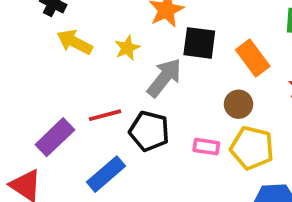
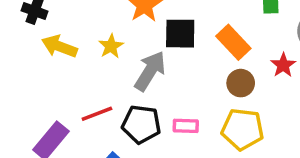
brown circle: (238, 104) -> (241, 83), moved
pink rectangle: (206, 147) -> (186, 126), moved

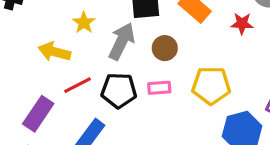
yellow arrow: (59, 46) -> (54, 52), moved
red star: (283, 65) -> (242, 24), turned -30
brown circle: (241, 83) -> (165, 48), moved

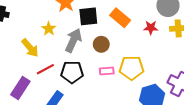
yellow arrow: (54, 52) -> (30, 48), turned -144
pink rectangle: (159, 88) -> (107, 71), moved

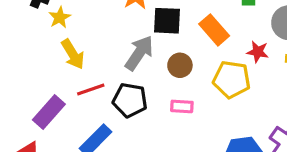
yellow star: (49, 29) -> (60, 17), moved
yellow pentagon: (132, 68) -> (232, 79), moved

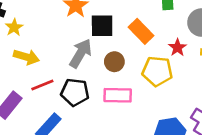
red star: (258, 52) -> (177, 48), turned 30
yellow arrow: (73, 54) -> (26, 57), turned -40
pink rectangle: (182, 106) -> (118, 95), size x1.5

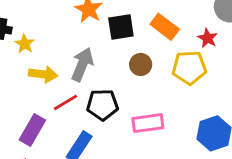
gray arrow: (81, 53) -> (82, 64), moved
pink rectangle: (118, 95) -> (148, 123), moved

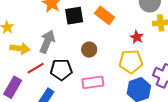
red star: (208, 38) -> (137, 37), moved
brown circle: (141, 64) -> (89, 50), moved
yellow pentagon: (189, 68) -> (131, 62), moved

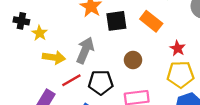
red star: (137, 37) -> (177, 48), moved

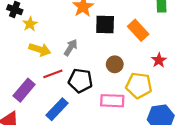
gray arrow: (85, 50) -> (71, 47), size x0.7
yellow pentagon: (180, 74) -> (139, 85), moved

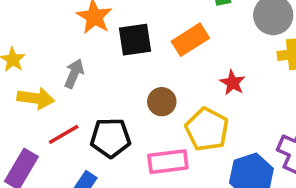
orange rectangle: (138, 30) -> (190, 40), turned -70
gray arrow: (71, 47) -> (74, 74), moved
yellow pentagon: (139, 85) -> (207, 129), turned 30

